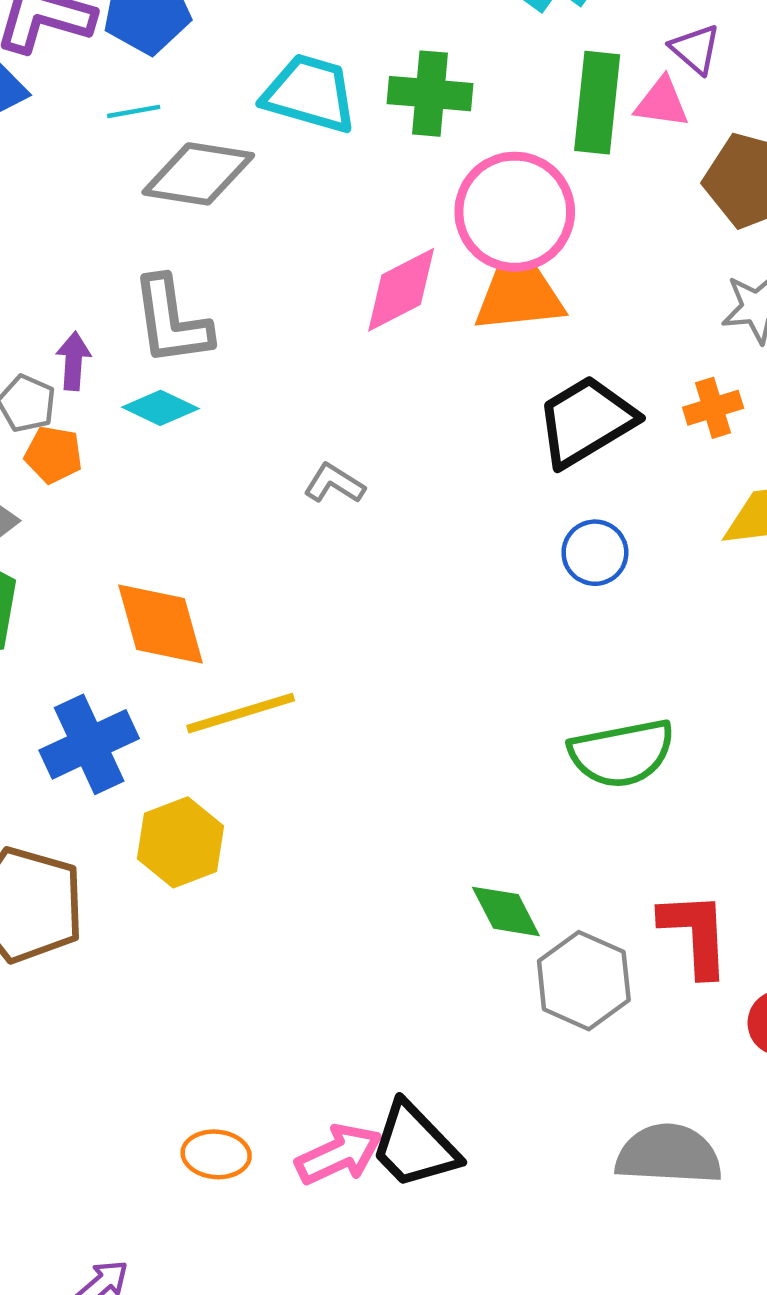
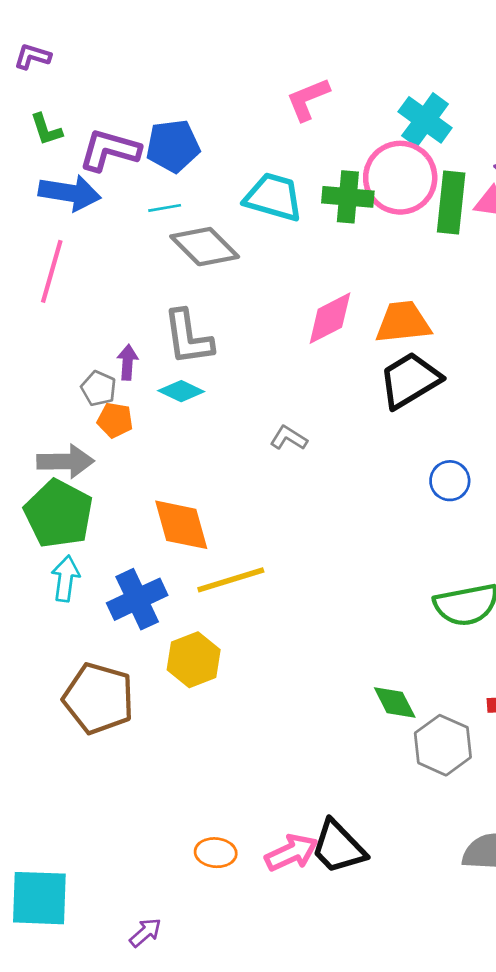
gray diamond: (198, 174) -> (205, 247), turned 36
pink circle: (515, 212) -> (400, 178), moved
black trapezoid: (586, 421) -> (410, 380), moved

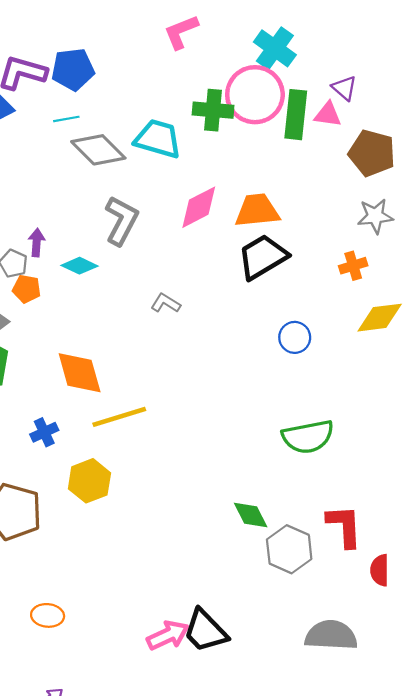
cyan trapezoid: (273, 197) -> (158, 139), moved
gray L-shape: (188, 337) -> (121, 220), moved, turned -144
blue cross: (137, 599) -> (44, 432), size x0.6
orange ellipse: (216, 853) -> (48, 615), moved

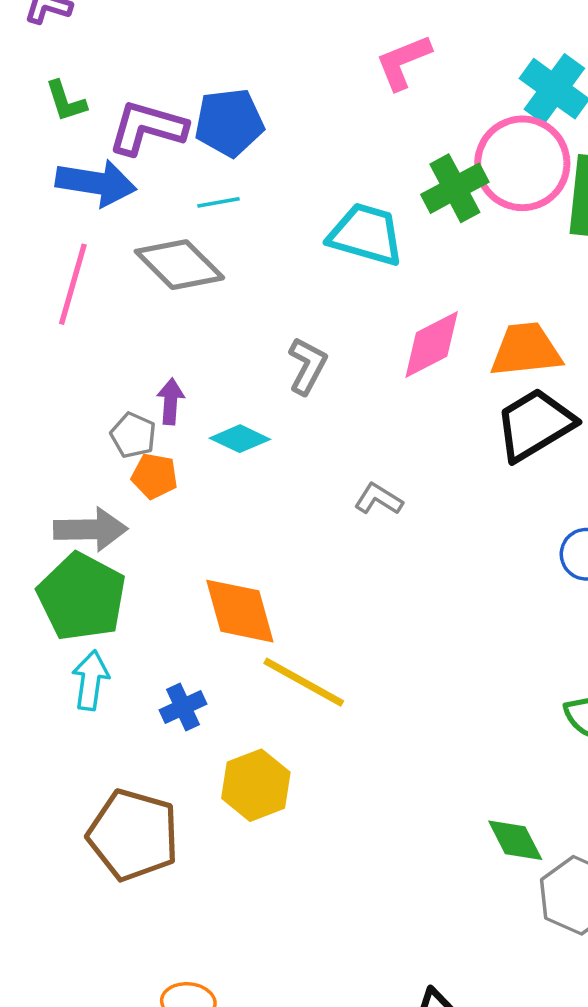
green cross: (213, 110) -> (455, 188), turned -33
gray diamond: (98, 150) -> (179, 265), moved
gray L-shape: (121, 220) -> (307, 366), size x0.7
yellow line: (119, 417) -> (304, 682), turned 46

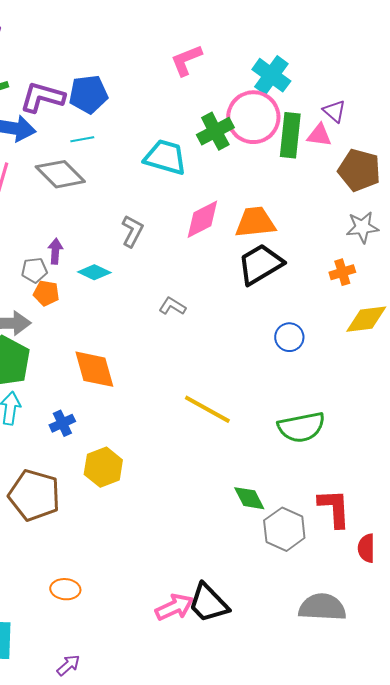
gray pentagon: (133, 435) -> (34, 270), turned -30
yellow line: (304, 682) -> (207, 409), moved

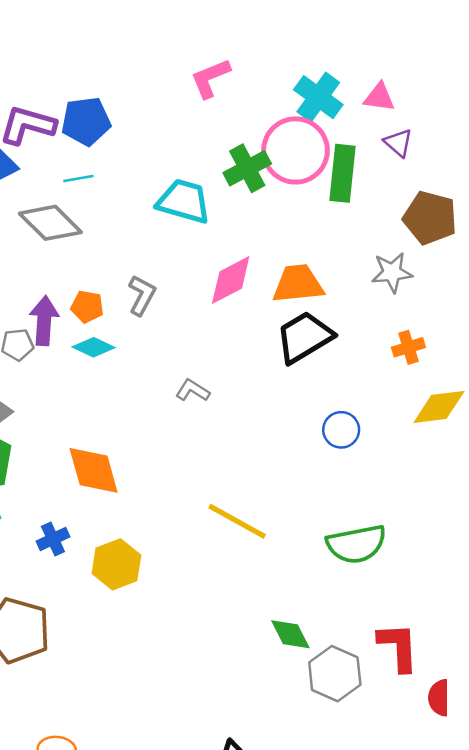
pink triangle: (319, 135) -> (379, 97), moved
gray star: (362, 227) -> (392, 272), moved
purple arrow: (55, 251) -> (44, 321), size x1.5
orange pentagon: (46, 293) -> (87, 307), moved
yellow hexagon: (103, 467) -> (116, 564), moved

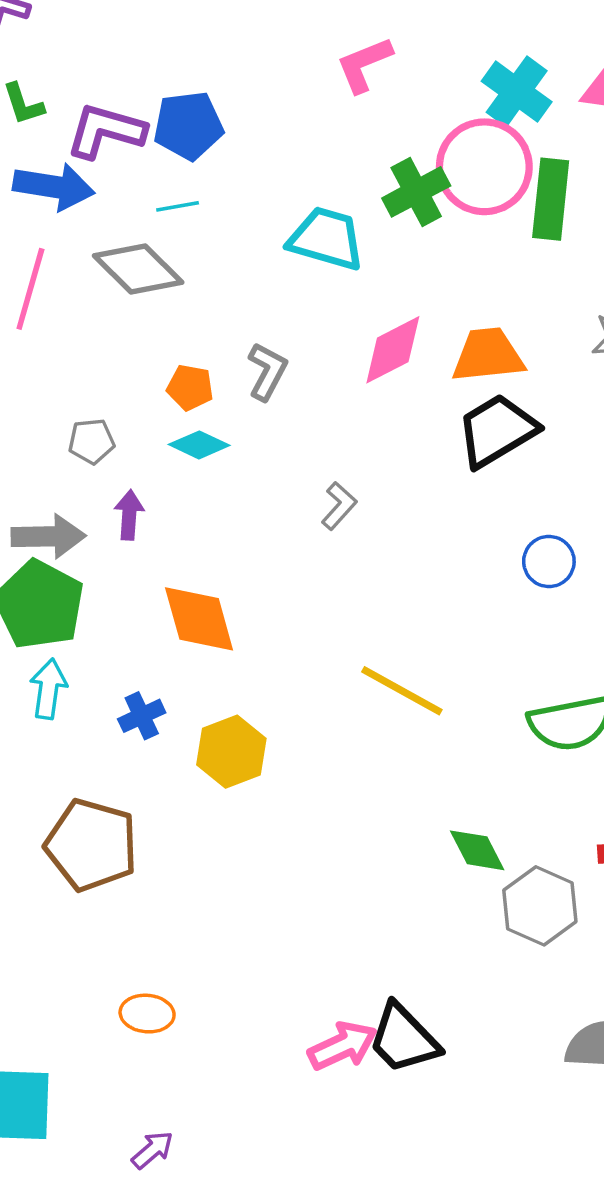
purple arrow: (44, 321) -> (129, 515), moved, size x0.7
gray L-shape: (193, 390) -> (339, 506), turned 100

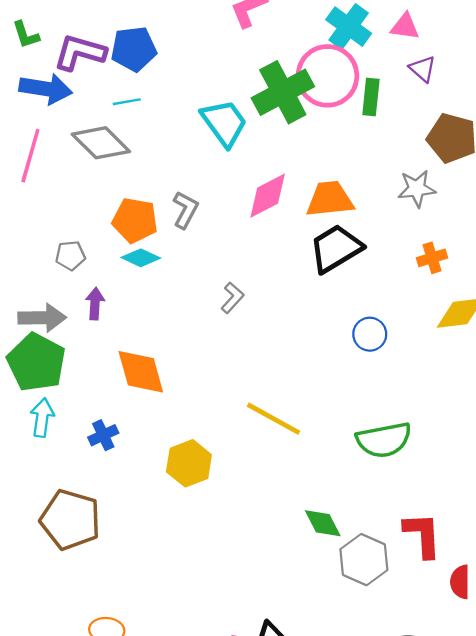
green cross: (416, 192) -> (283, 92), size x1.4
green rectangle: (551, 199) -> (371, 97), size x0.7
cyan trapezoid: (326, 239) -> (224, 123), turned 38
orange pentagon: (190, 387) -> (135, 220), size x1.5
yellow hexagon: (231, 752) -> (189, 463), moved

